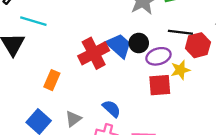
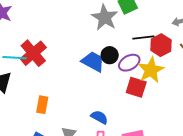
red cross: (94, 53) -> (33, 53), moved
yellow star: (180, 70) -> (151, 70), size x1.5
red square: (160, 85) -> (136, 87), turned 35

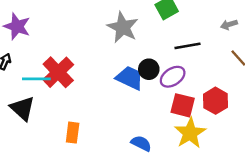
gray star: (105, 17) -> (123, 27), moved
red hexagon: (161, 45) -> (216, 101), moved
yellow star: (151, 70) -> (190, 133), moved

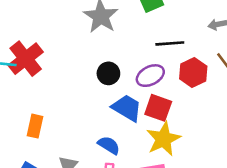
black circle: (149, 69) -> (108, 73), moved
blue trapezoid: (130, 78) -> (127, 108), moved
red hexagon: (216, 101) -> (193, 72), moved

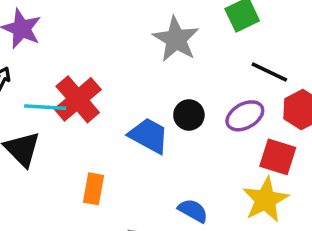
black line: (170, 43) -> (269, 72), turned 32
blue trapezoid: (127, 108) -> (149, 136), moved
red square: (158, 108) -> (278, 157), moved

